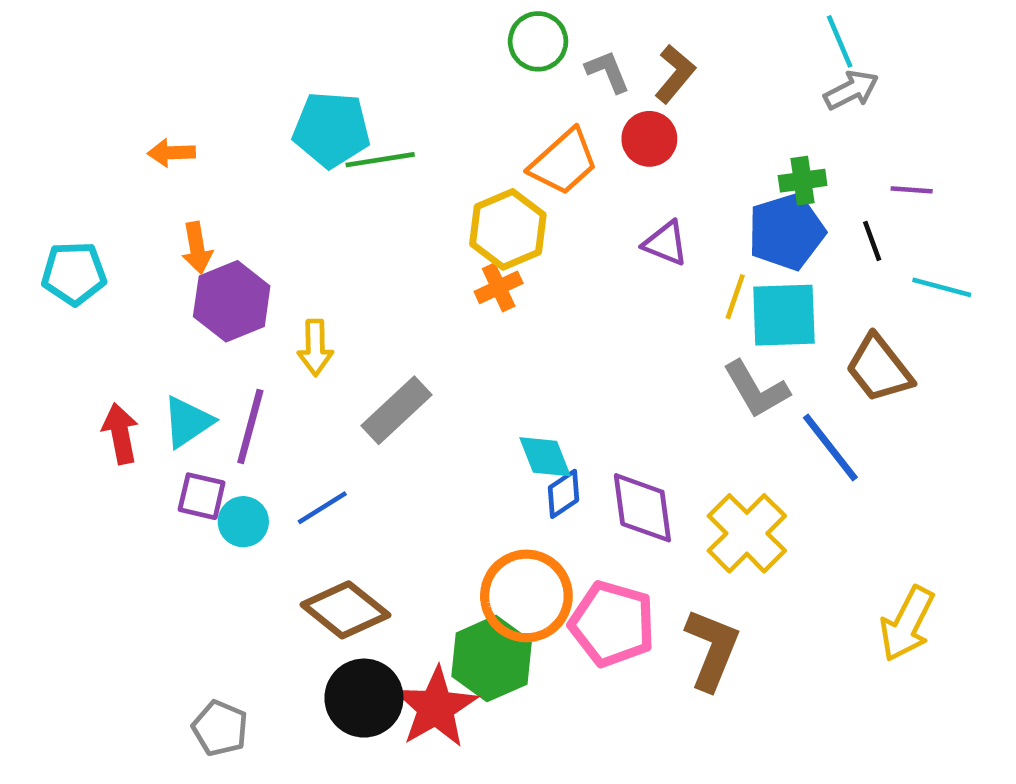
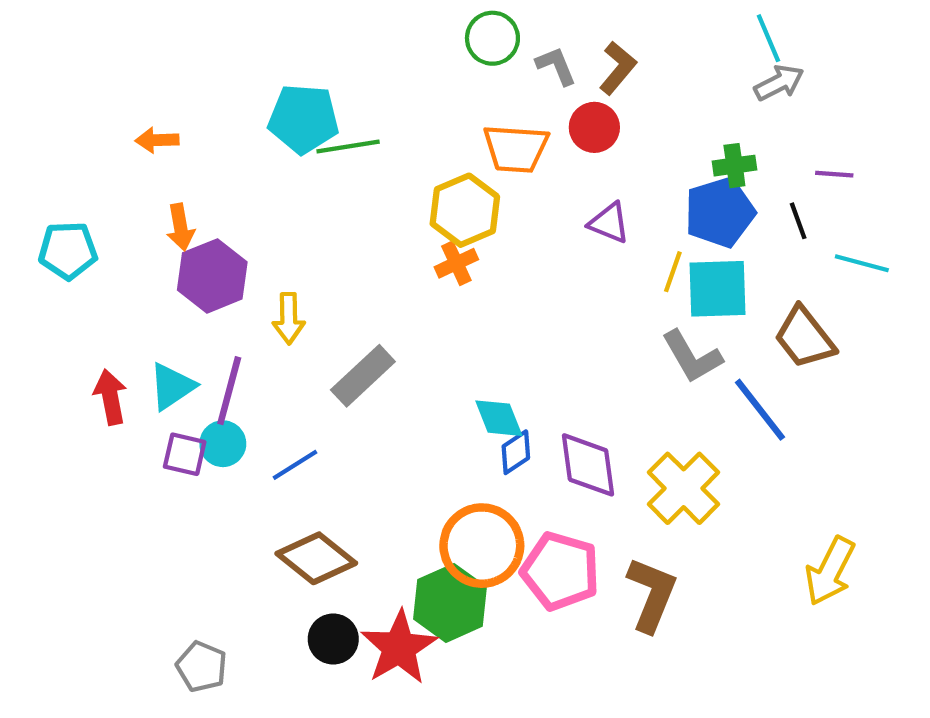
orange trapezoid: (564, 162) -> (516, 149), turned 46
cyan circle: (243, 522) -> (223, 444), moved
black circle: (364, 698) -> (333, 639), size x0.7

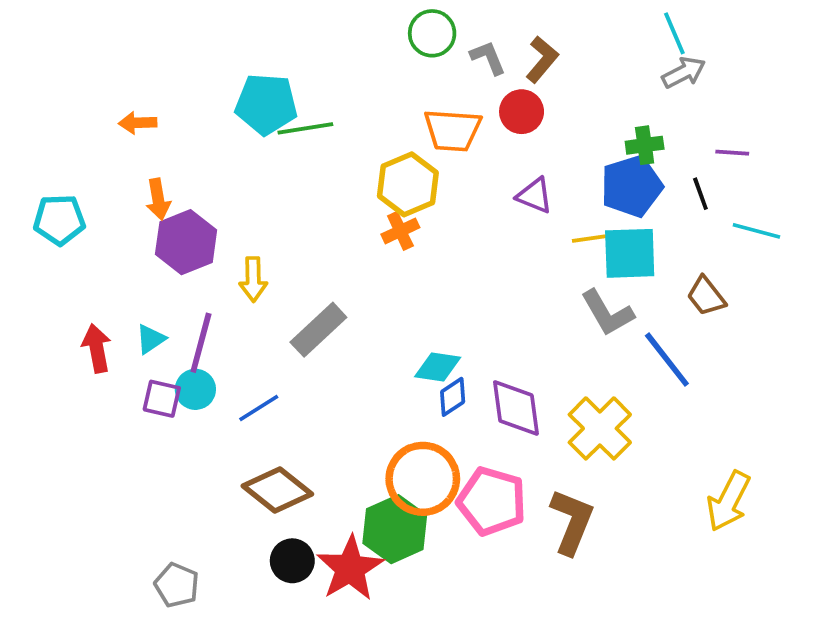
yellow line: (673, 272) -> (591, 238), turned 63
brown trapezoid: (805, 338) -> (706, 296), size x0.7
cyan triangle: (172, 386) -> (151, 339), size x0.7
cyan diamond: (499, 418) -> (438, 367), turned -60

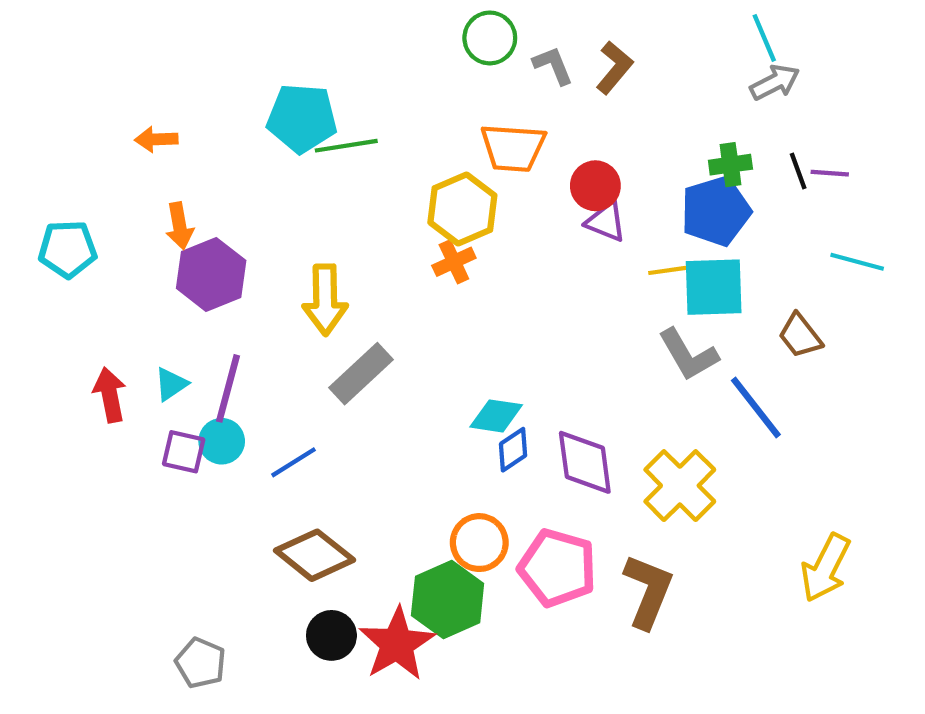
red circle: (522, 112) -> (595, 186), moved
black line: (700, 194) -> (798, 171), moved
yellow arrow: (253, 279) -> (325, 300), moved, size x1.4
orange circle: (423, 479) -> (479, 543), size x0.7

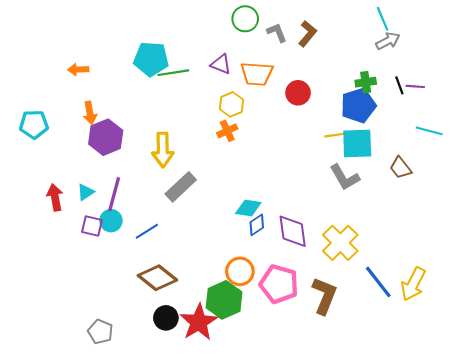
yellow hexagon: (462, 209) -> (231, 104), size x0.7
purple triangle: (606, 222) -> (221, 64), moved
blue line: (756, 407) -> (378, 282), moved

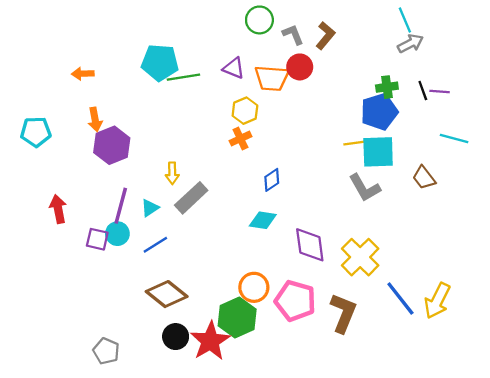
red circle: (298, 93) -> (300, 67), moved
yellow arrow: (163, 150) -> (172, 173), moved, size x0.6
cyan triangle: (86, 192) -> (150, 208), moved
blue diamond: (257, 225) -> (272, 180), moved

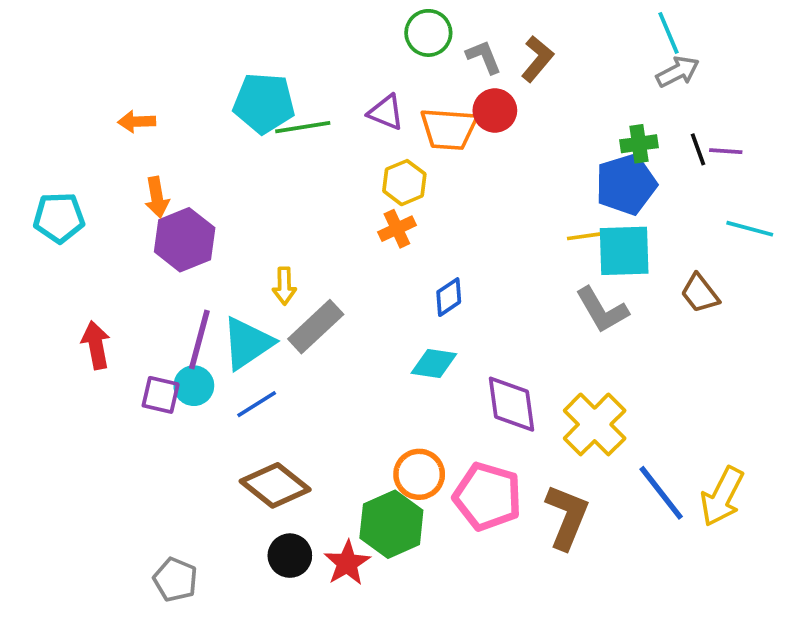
cyan triangle: (150, 208) -> (247, 343), size x1.8
red star: (210, 341) -> (347, 563), size x0.7

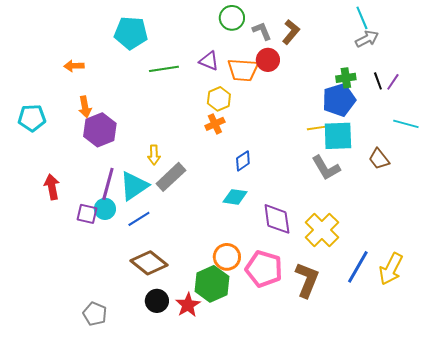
cyan pentagon: (264, 103) -> (131, 33), moved
purple line: (726, 151) -> (393, 82), turned -60
blue line: (661, 493) -> (358, 267), turned 68

